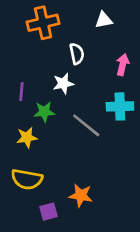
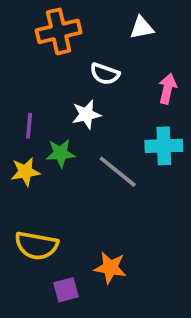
white semicircle: (77, 54) -> (105, 74), turned 120
yellow star: (27, 137) -> (25, 172), moved

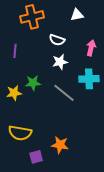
white star: (86, 114) -> (60, 62), moved
purple line: (29, 126) -> (15, 51), moved

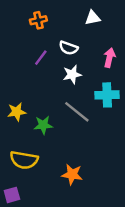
orange cross: (32, 17) -> (38, 20), size x0.6
purple line: (15, 51) -> (41, 58), moved, turned 32
green star: (33, 83) -> (43, 125), moved
purple square: (36, 157) -> (12, 195), moved

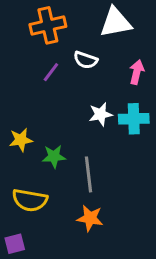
white triangle: (93, 18) -> (116, 22), size x1.6
orange cross: (38, 20) -> (48, 25), size x1.6
white star: (72, 74) -> (101, 114), moved
gray line: (77, 112) -> (89, 174), moved, turned 44

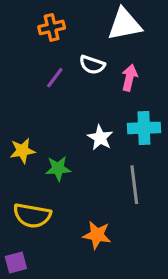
orange cross: (48, 25) -> (52, 27), size x0.7
pink arrow: (137, 72) -> (129, 78), moved
white star: (101, 114) -> (100, 138), moved, turned -30
gray line: (89, 174) -> (134, 185), moved

